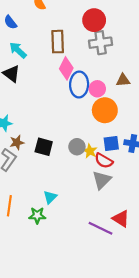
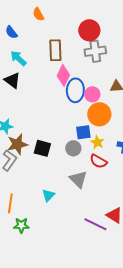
brown star: (17, 142) -> (17, 144), size x1.5
blue square: (111, 144) -> (83, 132), moved
yellow star: (90, 151) -> (97, 142), moved
gray triangle: (102, 180) -> (78, 179), moved, turned -30
green star: (37, 215) -> (21, 225), moved

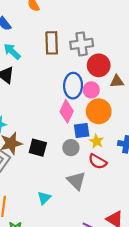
red circle: (89, 30) -> (99, 65), moved
gray cross: (95, 51) -> (82, 44), moved
pink diamond: (63, 75) -> (67, 111), moved

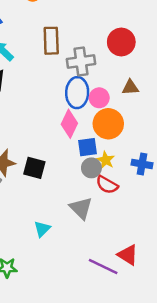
gray cross: (82, 44) -> (81, 61), moved
red circle: (99, 65) -> (121, 42), moved
gray circle: (71, 148) -> (91, 168), moved

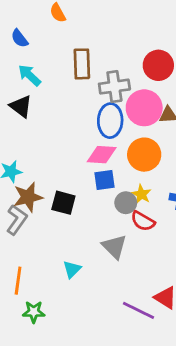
pink circle: (99, 98) -> (144, 108), moved, size x1.6
pink diamond: (69, 124) -> (102, 155), turned 68
blue square: (88, 147) -> (105, 180), moved

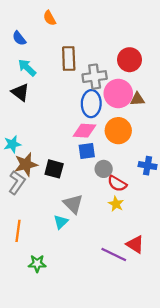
yellow star: (141, 194) -> (116, 204), moved
gray triangle: (114, 247) -> (73, 204), moved
green star: (34, 312) -> (37, 264), moved

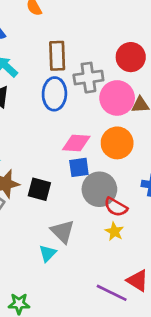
blue ellipse: (91, 104) -> (54, 94), moved
gray circle: (104, 169) -> (99, 189), size x1.6

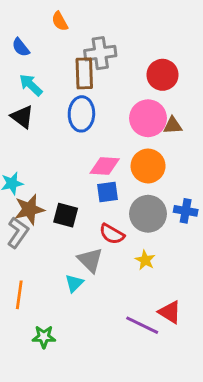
gray cross: (88, 78) -> (100, 53), moved
gray circle: (99, 189) -> (148, 214), moved
red semicircle: (116, 207) -> (112, 234), moved

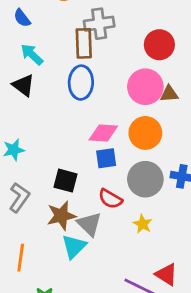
brown star: (29, 209) -> (61, 216), moved
cyan triangle: (74, 283) -> (74, 246), size x1.4

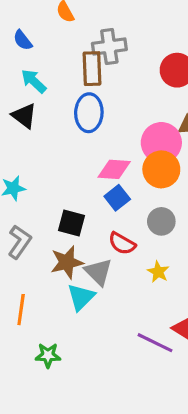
pink circle: (145, 87) -> (161, 143), moved
blue square: (106, 158) -> (117, 198), turned -30
gray circle: (145, 179) -> (161, 221), size x0.7

